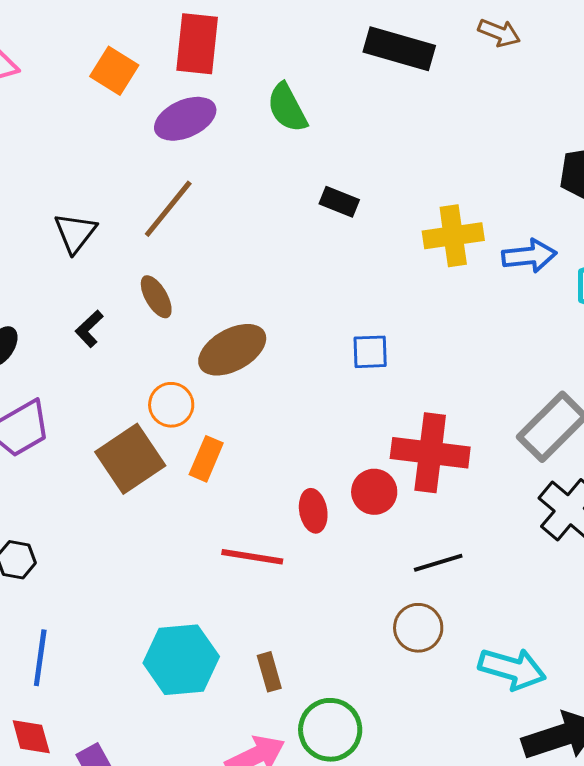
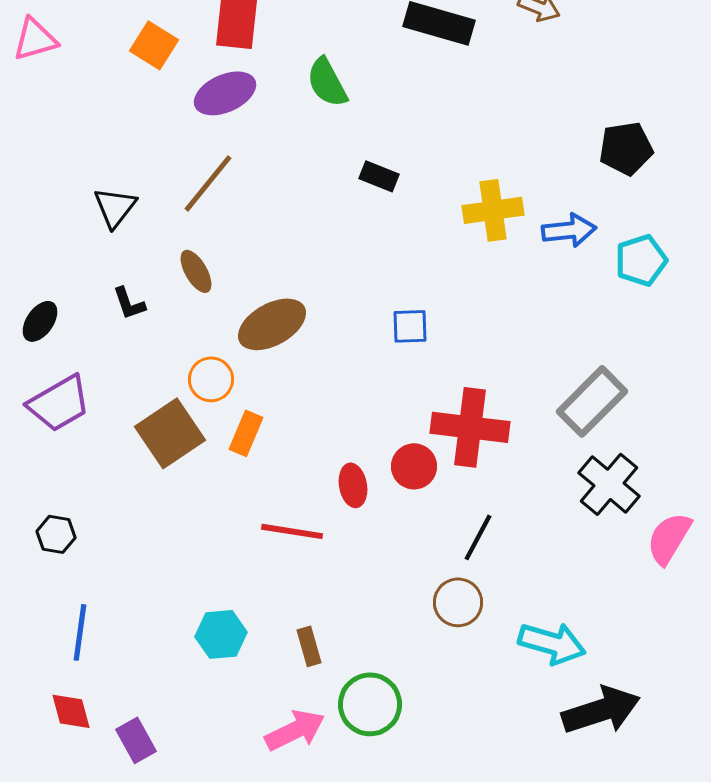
black L-shape: (89, 329) -> (129, 303), turned -66
black line: (438, 563) -> (478, 537), turned -45
cyan hexagon: (181, 660) -> (221, 634), size x0.7

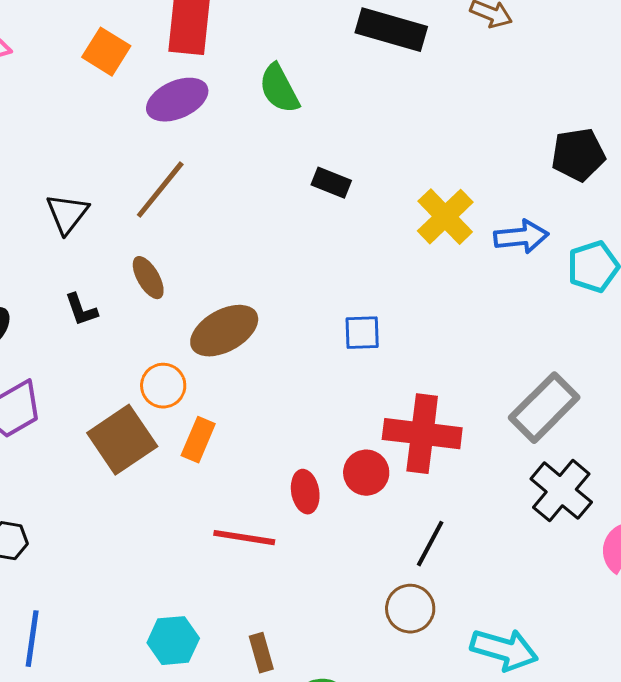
yellow cross: (493, 210) -> (445, 217), turned -36

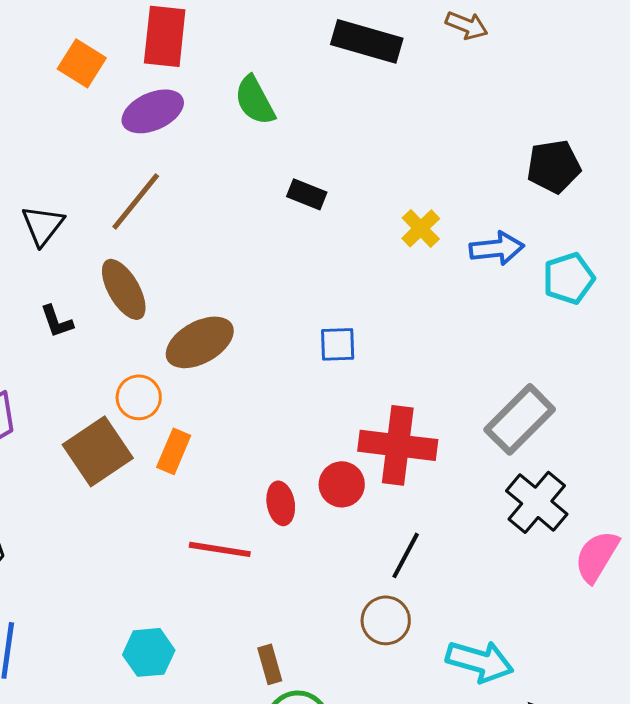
yellow cross: (445, 217) -> (421, 228), size x0.7
brown ellipse: (148, 278) -> (124, 289), size x1.4
brown rectangle: (261, 653) -> (270, 664), moved

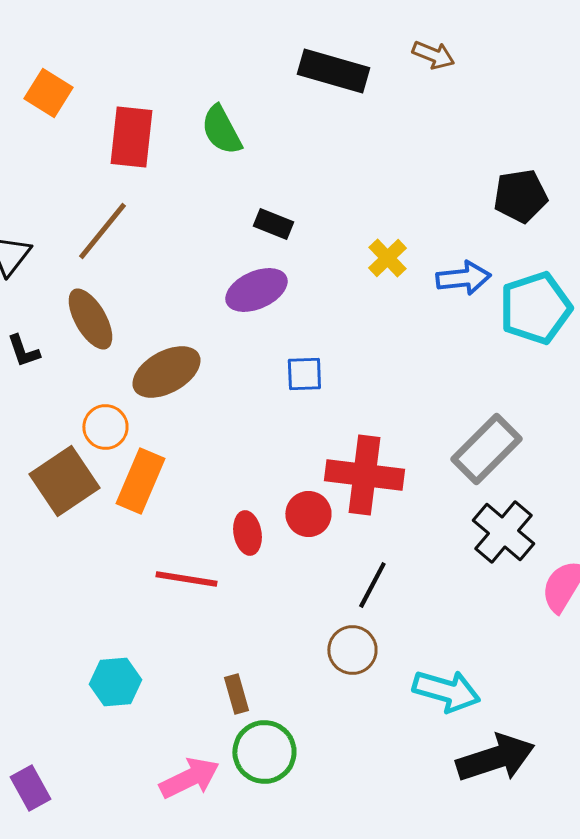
red rectangle: (165, 36) -> (131, 137), moved
purple ellipse: (153, 111) -> (256, 290), moved
cyan pentagon: (569, 278) -> (535, 308), size x1.4
orange rectangle: (174, 451) -> (140, 481), size x1.4

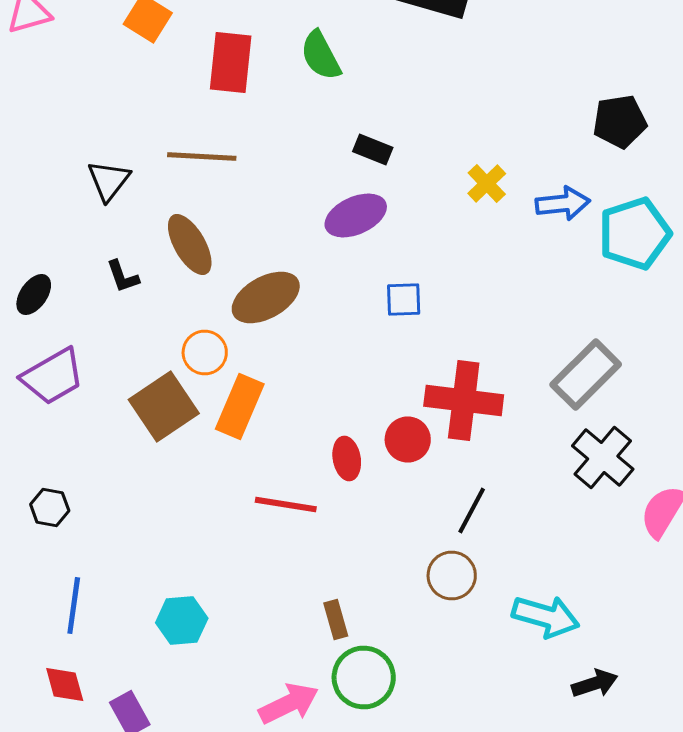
brown line: (102, 231) -> (202, 156), turned 54
cyan hexagon: (115, 682) -> (182, 620), moved
black arrow: (495, 758) -> (595, 684), size x0.6

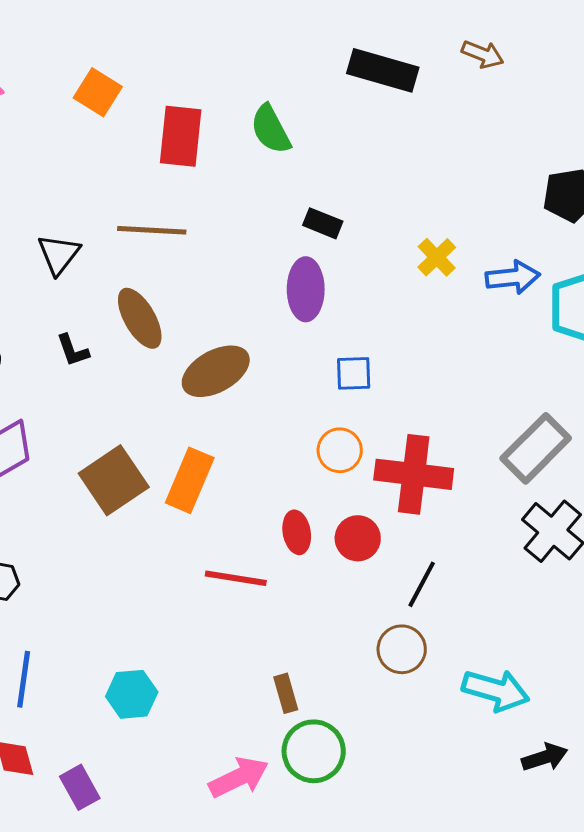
purple ellipse: (356, 216) -> (306, 289), turned -66
orange circle: (205, 352) -> (340, 450), moved
red circle: (408, 440) -> (358, 538), moved

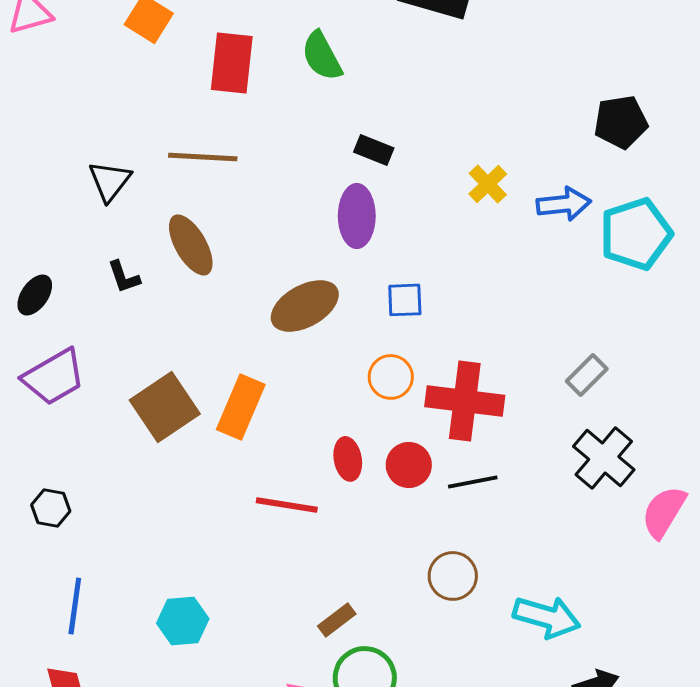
brown ellipse: (216, 371) -> (305, 306), moved
gray rectangle: (536, 448) -> (587, 375), size x0.6
black line: (422, 584) -> (473, 482), moved, turned 51
brown rectangle: (286, 693) -> (337, 620), turned 69

